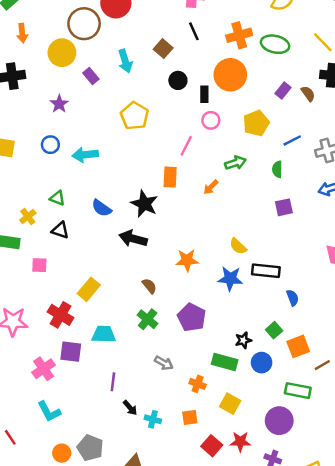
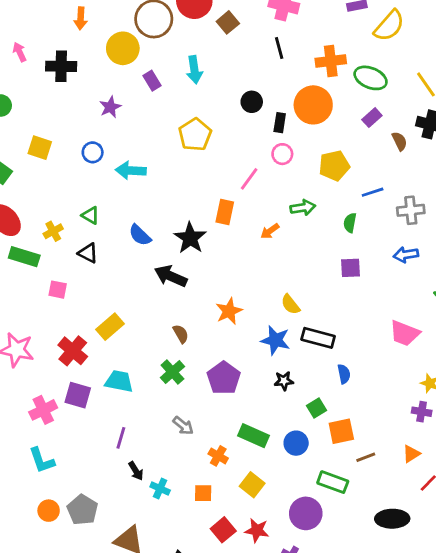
brown square: (163, 49) -> (228, 22), moved
purple rectangle: (283, 91) -> (372, 118), moved
orange star: (187, 260) -> (229, 311), turned -30
black star: (243, 340) -> (284, 381), moved

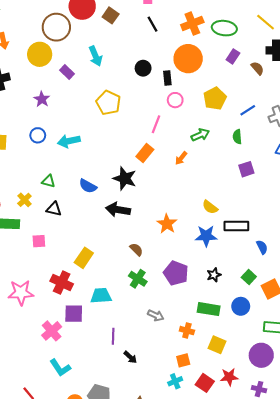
orange rectangle: (225, 212) -> (145, 153), turned 42
black star: (284, 381) -> (214, 275), moved
cyan cross: (160, 488) -> (175, 381), moved, turned -32

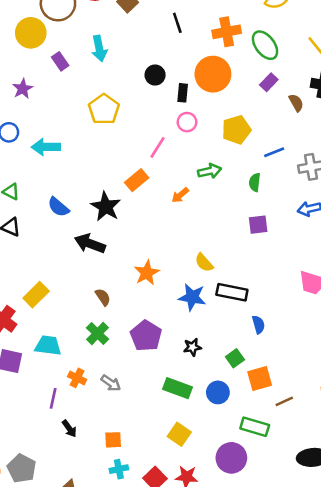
green ellipse: (224, 28) -> (265, 45), turned 35
orange cross: (187, 331) -> (77, 378), moved
orange square: (183, 360) -> (113, 440), moved

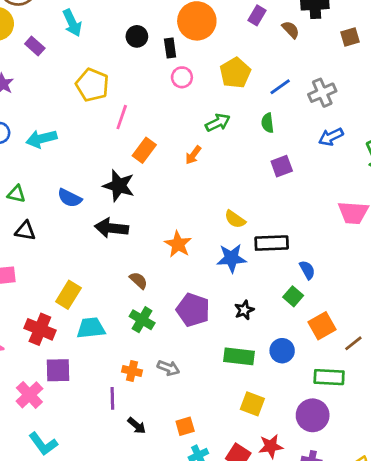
pink line: (157, 147) -> (122, 117), moved
cyan trapezoid: (48, 346) -> (91, 328), moved
green square: (235, 358) -> (293, 296), moved

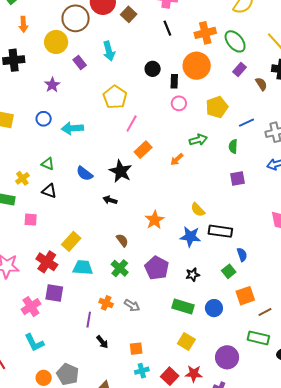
black arrow: (111, 228) -> (110, 200), size x0.6
green rectangle: (329, 377) -> (258, 338), moved

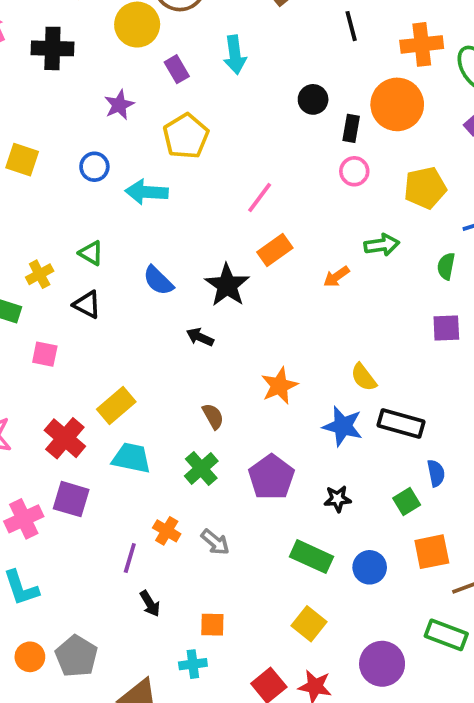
yellow pentagon: (115, 97) -> (186, 136), moved
cyan cross: (142, 371) -> (193, 664), moved

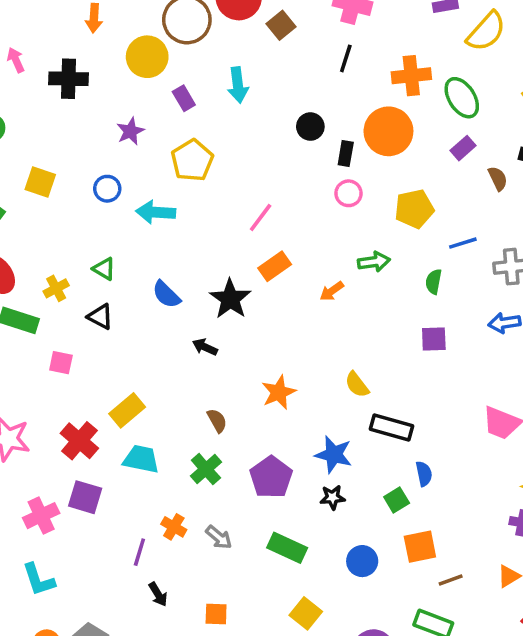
black line: (351, 26) -> (346, 58), turned 32
blue star: (343, 426) -> (334, 455), moved
green rectangle: (311, 557) -> (287, 548), moved

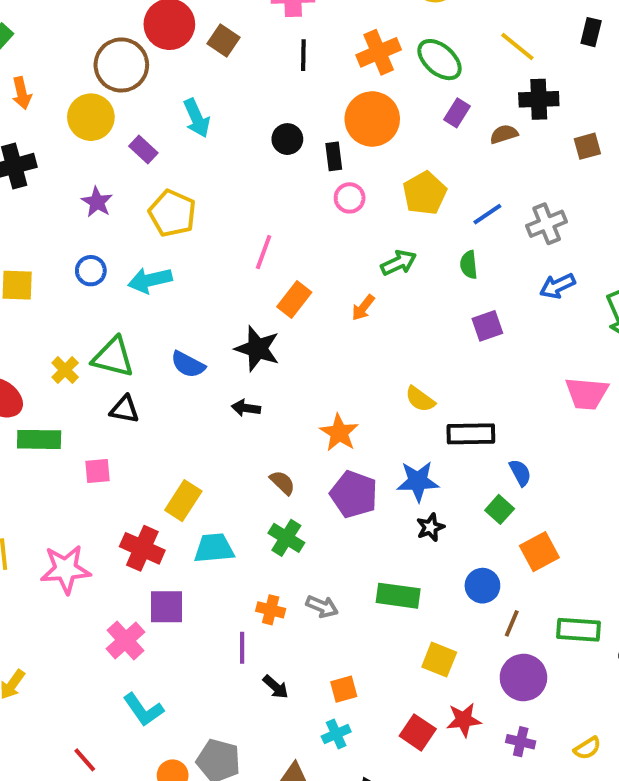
brown semicircle: (498, 179) -> (504, 134), turned -65
green triangle: (104, 269) -> (113, 357), size x1.6
yellow cross: (56, 288) -> (65, 370), moved
purple pentagon: (271, 477) -> (354, 494), moved
brown line: (451, 580) -> (512, 623), moved, turned -30

